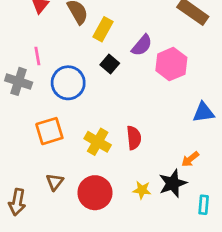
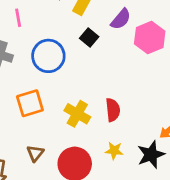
pink line: (37, 56) -> (18, 18), moved
yellow star: (142, 190) -> (114, 151), moved

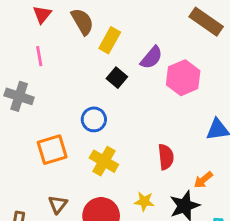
blue circle: (48, 56) -> (94, 119), moved, size x0.7
red semicircle: (113, 110) -> (166, 157), moved

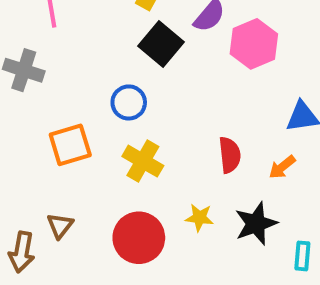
black square: (117, 78) -> (161, 44), size x1.5
orange arrow: (203, 180) -> (282, 167), moved
brown triangle: (58, 204) -> (60, 226), moved

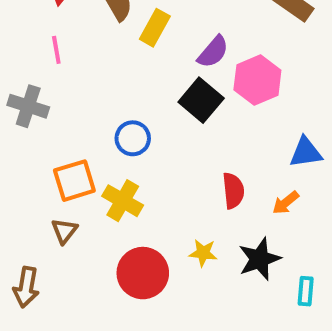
black square: (161, 44) -> (201, 100), moved
yellow cross: (143, 161) -> (123, 201), moved
brown triangle: (60, 226) -> (64, 231), moved

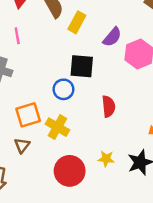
black square: (201, 100) -> (82, 66), moved, turned -35
red semicircle: (233, 191) -> (109, 106), moved

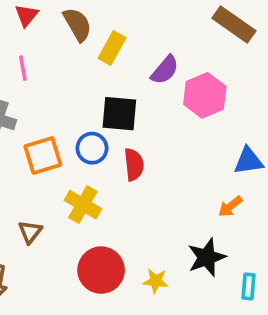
red semicircle: (109, 106) -> (134, 165), moved
orange square: (28, 115) -> (43, 155), moved
yellow star: (106, 159) -> (156, 281), moved

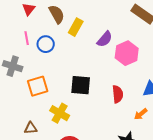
black square: (119, 114) -> (81, 85), moved
blue circle: (92, 148) -> (46, 44), moved
red semicircle: (134, 165) -> (118, 94), moved
brown triangle: (30, 232) -> (31, 128), turned 48

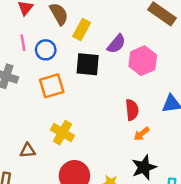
black square: (81, 85) -> (88, 64), moved
orange square: (38, 86) -> (52, 86), moved
orange arrow: (141, 114) -> (142, 134), moved

